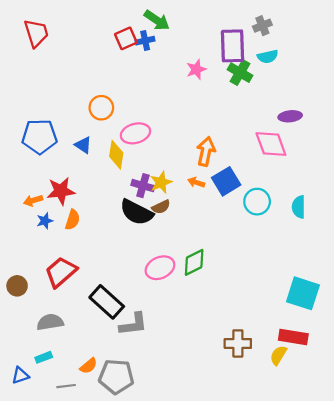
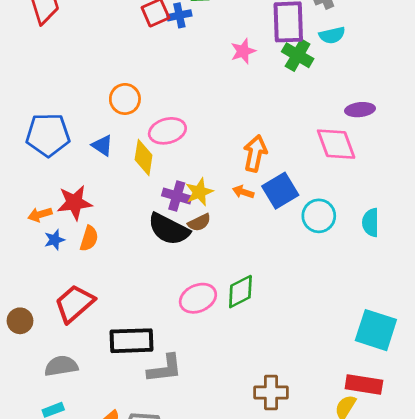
black rectangle: (107, 302) -> (132, 341), turned -44
brown cross: (238, 343) -> (271, 392), moved

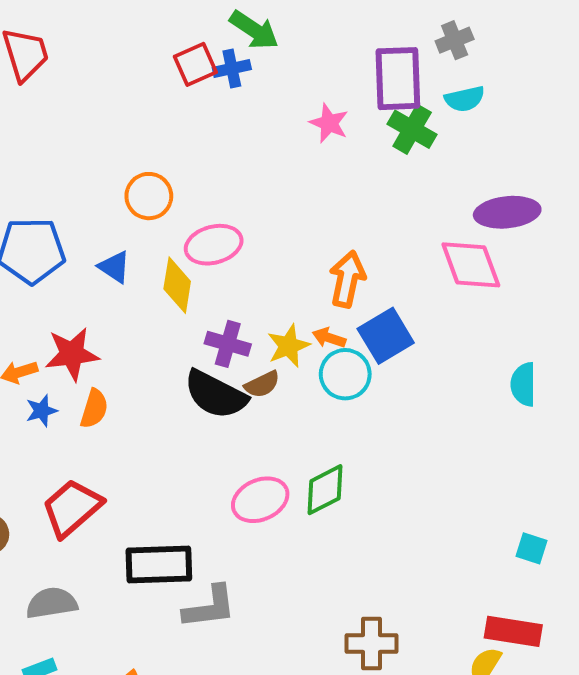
pink star: (243, 51) -> (329, 123), turned -30
purple ellipse: (360, 110) -> (507, 212), size x1.4
yellow star: (199, 192) -> (289, 346), moved
cyan circle: (319, 216) -> (345, 374), moved
cyan square: (376, 330) -> (532, 548), size x0.5

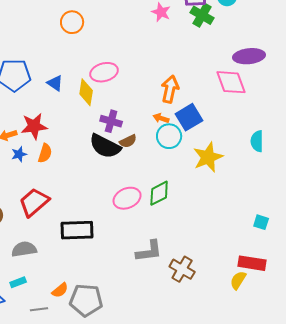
orange circle: (149, 196) -> (72, 22), moved
yellow star: (289, 346) -> (208, 157), moved, size x1.4
gray L-shape: (210, 607) -> (149, 251), moved
brown cross: (372, 644) -> (182, 269), turned 30

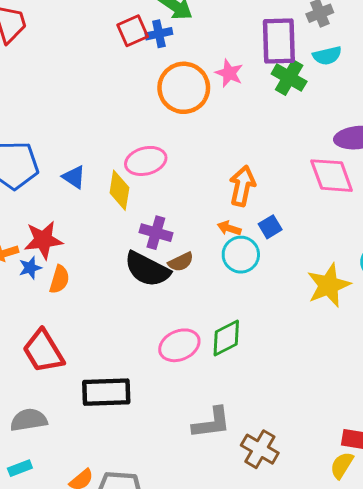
orange circle: (72, 22) -> (184, 88), moved, size x1.5
blue square: (189, 117) -> (270, 227), size x0.6
blue star: (19, 154) -> (30, 268), moved
yellow star: (208, 157) -> (329, 285), moved
red trapezoid: (34, 202) -> (43, 351), turned -80

